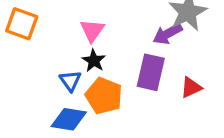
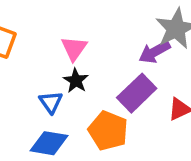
purple rectangle: (151, 72) -> (137, 93), turned 33
orange pentagon: (104, 96) -> (108, 131), moved

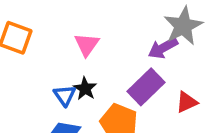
black star: (76, 81) -> (85, 89), moved

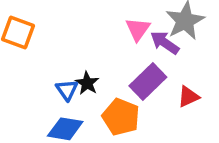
pink triangle: (87, 45) -> (138, 29), moved
purple arrow: (163, 48) -> (165, 43), turned 64

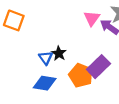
purple rectangle: (148, 81) -> (98, 67), moved

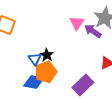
purple rectangle: (98, 67) -> (83, 85), moved
orange pentagon: (81, 75) -> (46, 72), moved, turned 30

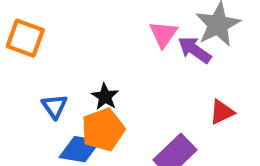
blue triangle: (35, 59) -> (54, 106), moved

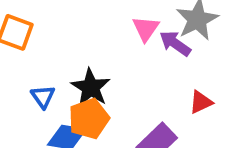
black star: (105, 97) -> (91, 87), size x1.5

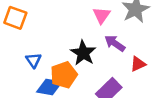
purple arrow: (175, 43) -> (115, 43), moved
black star: (91, 87) -> (83, 53), moved

